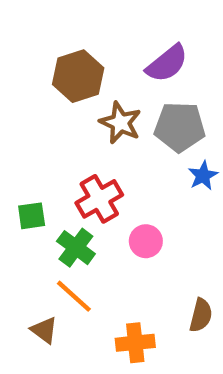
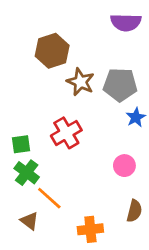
purple semicircle: (167, 63) -> (126, 22), moved, turned 40
pink circle: (146, 241) -> (124, 166), moved
green cross: (76, 248) -> (27, 173), moved

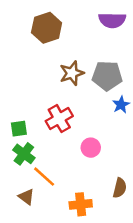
brown hexagon: (52, 51) -> (47, 28), moved
brown star: (80, 82) -> (72, 73), turned 30
pink circle: (124, 166) -> (91, 148), moved

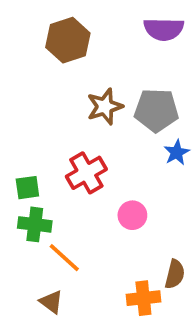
green cross: (24, 154) -> (35, 224), turned -30
brown triangle: (26, 197) -> (51, 302), moved
orange cross: (81, 204) -> (143, 298), moved

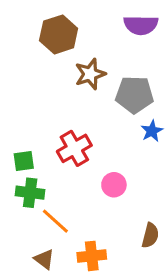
brown star: (105, 107) -> (90, 74), moved
orange cross: (143, 298) -> (92, 256), moved

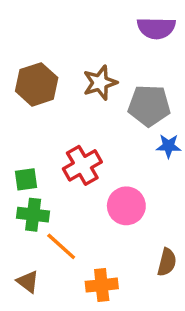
brown hexagon: (59, 34) -> (37, 84), moved
blue star: (152, 131) -> (169, 146), turned 30
pink circle: (114, 185) -> (126, 206), size x1.4
brown triangle: (44, 259) -> (28, 282), moved

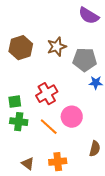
purple semicircle: (156, 28) -> (89, 16), turned 30
orange line: (61, 246) -> (49, 127), moved
brown triangle: (28, 282) -> (28, 164), moved

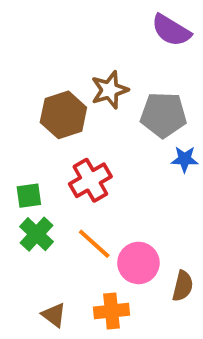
brown hexagon: (21, 48) -> (63, 115), moved
pink circle: (72, 117) -> (138, 263), moved
green cross: (19, 122) -> (37, 234), turned 36

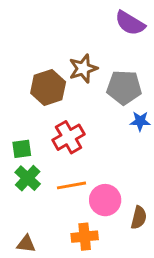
orange line: (94, 244) -> (71, 185), turned -52
brown triangle: (54, 315) -> (26, 244), moved, turned -30

